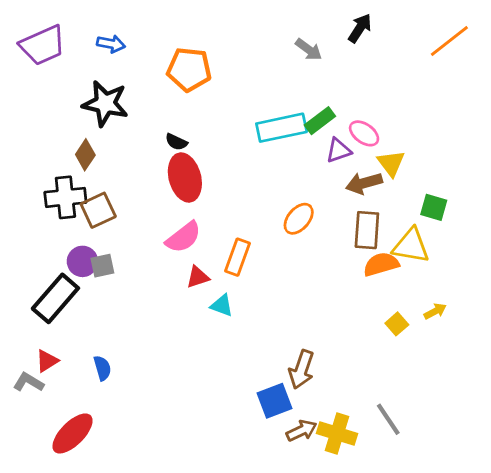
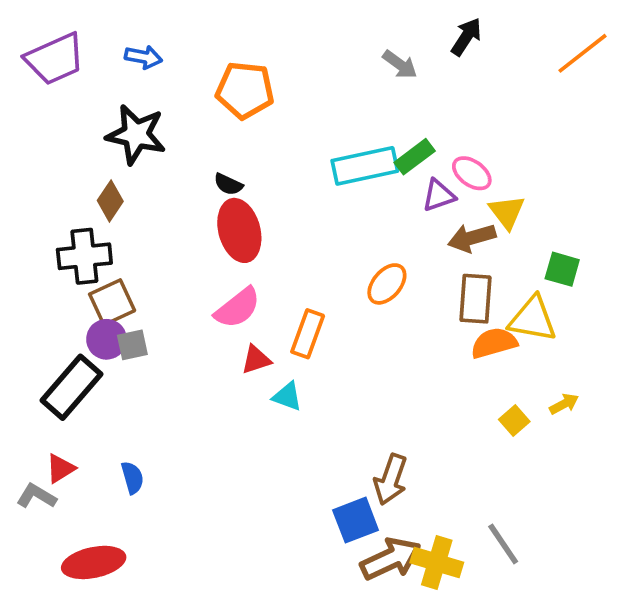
brown square: (98, 210) -> (112, 302), moved
brown arrow: (301, 431) -> (391, 559), size x1.5
red ellipse: (73, 433) -> (94, 562), turned 33

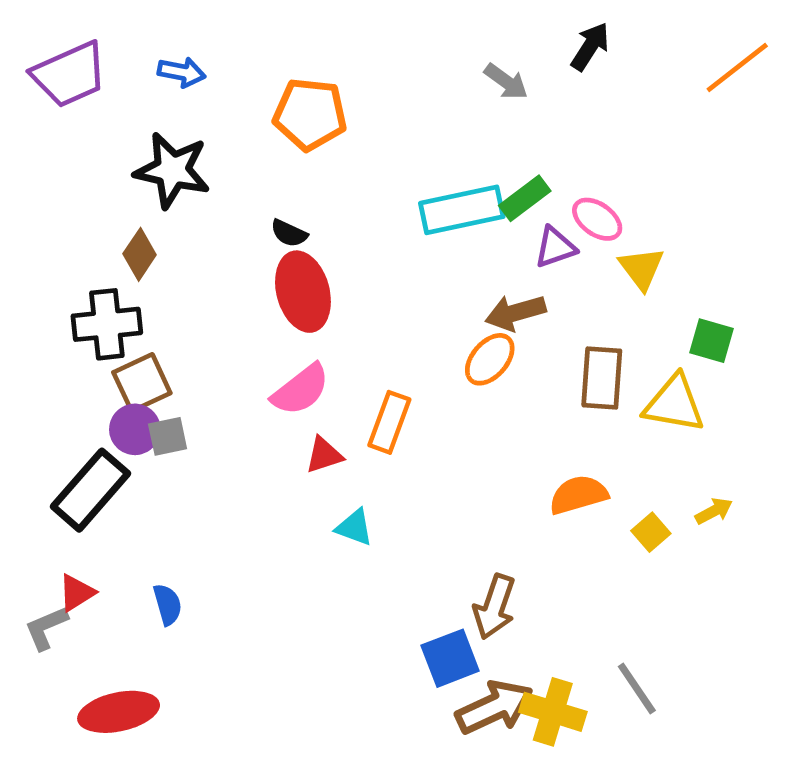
brown arrow: (472, 238) -> (515, 313), moved
orange semicircle: (494, 343) -> (578, 495), moved
cyan triangle: (287, 396) -> (354, 527), moved
gray L-shape: (36, 496) -> (46, 628), turned -54

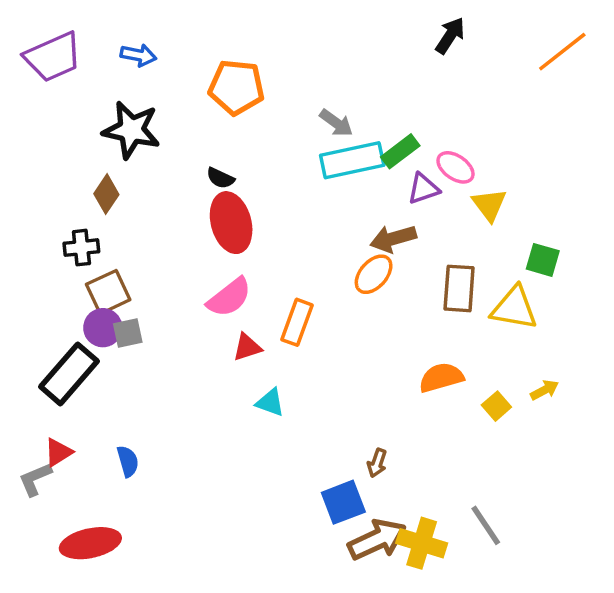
gray arrow: (506, 82) -> (336, 123), moved
black cross: (107, 324) -> (81, 248), size x0.7
brown arrow: (494, 607) -> (377, 463), size x0.6

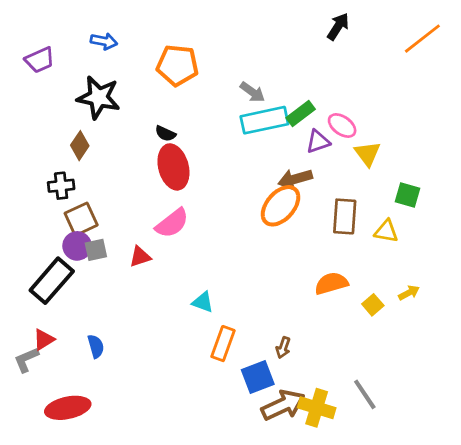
purple trapezoid: (53, 57) -> (40, 60), moved, size x0.7
orange ellipse: (374, 274) -> (281, 206), size x1.4
yellow triangle: (514, 308) -> (386, 231), size x0.7
orange rectangle: (297, 322) -> (223, 344), moved
red triangle: (247, 347) -> (140, 257), moved

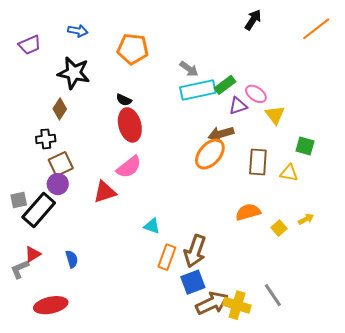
gray square: (96, 250) -> (19, 200), moved
red triangle: (140, 257) -> (105, 192), size x1.4
brown arrow: (283, 348) -> (195, 251), moved, size x2.0

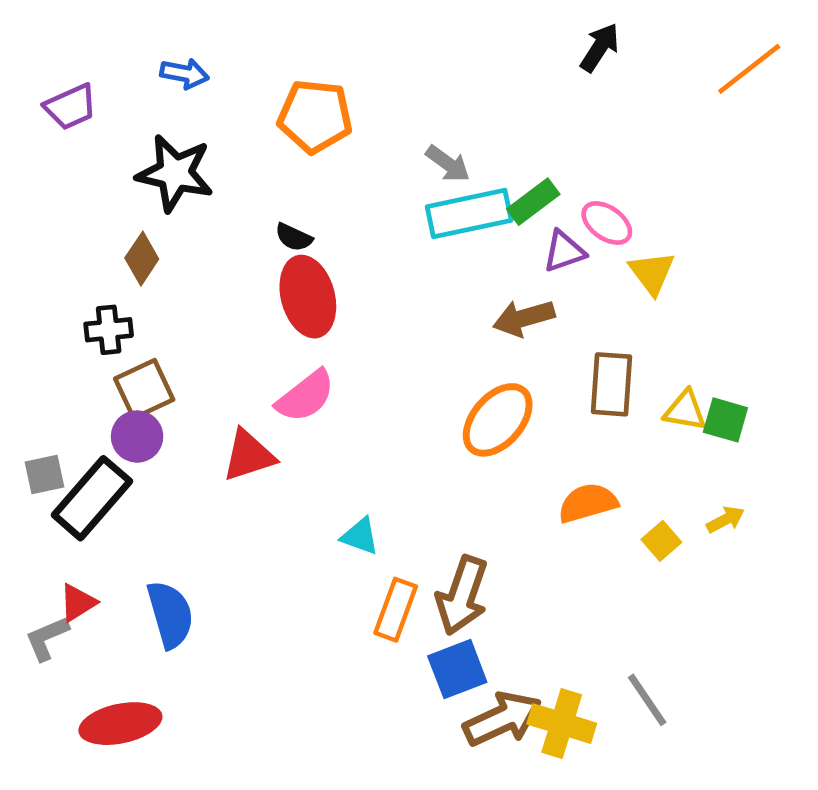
green square: (305, 146) -> (725, 420), moved
orange ellipse: (210, 154) -> (498, 420), moved
blue semicircle: (72, 259) -> (170, 614), size x1.6

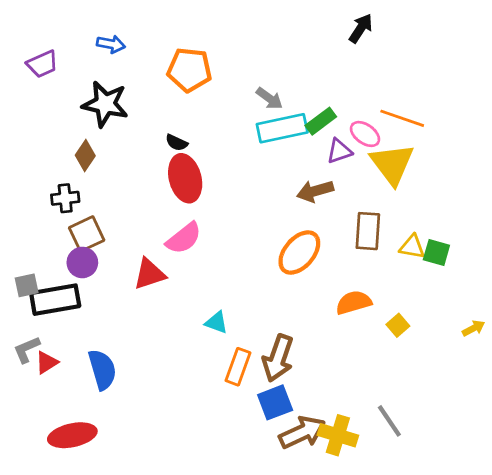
orange line: (749, 69) -> (402, 118), moved, turned 57
yellow triangle: (652, 273) -> (392, 164), size x1.6
black rectangle: (92, 498) -> (55, 300), turned 39
yellow arrow: (725, 520) -> (474, 328), moved
gray L-shape: (47, 638) -> (27, 350), moved

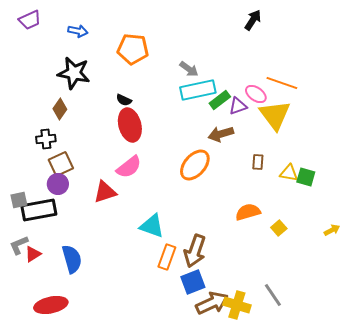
purple trapezoid: (42, 64) -> (30, 20), moved
green rectangle: (321, 121) -> (220, 100), moved
brown rectangle: (368, 231) -> (258, 162), size x0.6
orange ellipse: (299, 252) -> (195, 165), moved
cyan triangle: (217, 322) -> (152, 226), size x1.5

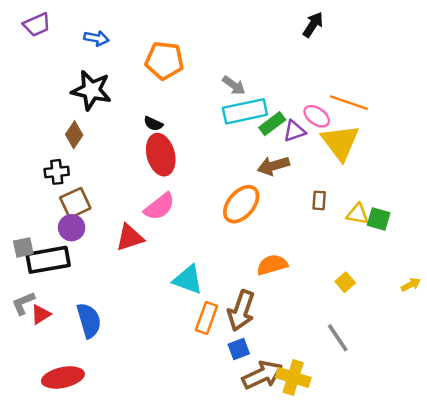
orange semicircle: (248, 212) -> (272, 265), moved
blue square: (193, 282) -> (239, 349), size x0.7
gray line: (273, 295) -> (338, 338), moved

